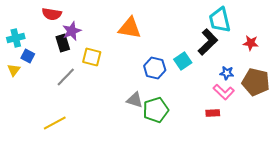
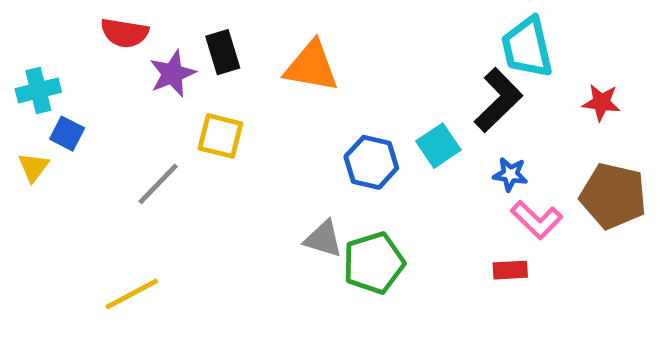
black rectangle: (63, 43) -> (223, 52), moved
blue star: (227, 73) -> (510, 174), moved

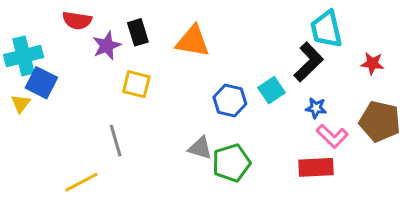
cyan cross: (38, 90) -> (24, 56), size x1.4
blue square: (67, 134) -> (41, 83), size x1.5
gray line: (158, 184) -> (116, 141), moved, turned -60
red rectangle: (510, 270) -> (316, 167), size x1.6

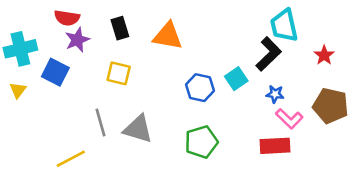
purple star: (107, 46) -> (77, 40), moved
red star: (372, 63) -> (324, 55), turned 30
blue square: (41, 83) -> (55, 72), moved
gray triangle: (200, 148) -> (138, 129), moved, size x1.4

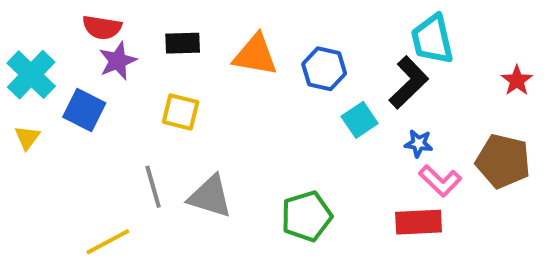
black rectangle: (120, 28) -> (183, 43), turned -75
cyan cross: (20, 49) -> (31, 75), turned -32
red star: (324, 55) -> (517, 81), moved
blue hexagon: (200, 88) -> (324, 69), moved

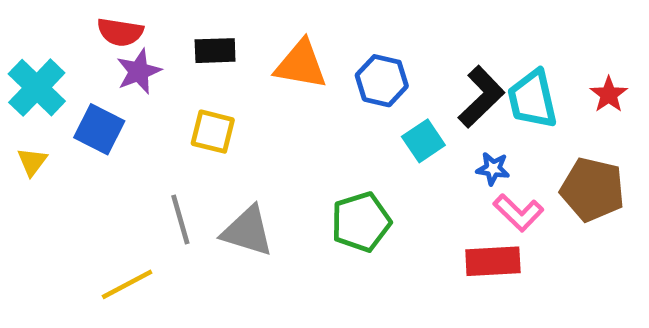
cyan trapezoid: (432, 39) -> (532, 99), moved
green pentagon: (306, 216) -> (361, 222), moved

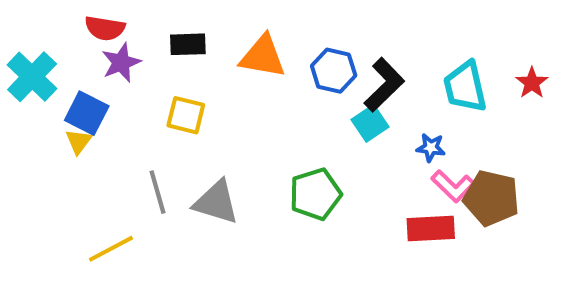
black L-shape: (481, 97) -> (384, 85), moved
yellow triangle: (32, 162) -> (79, 141), moved
brown pentagon: (592, 189) -> (491, 198), moved

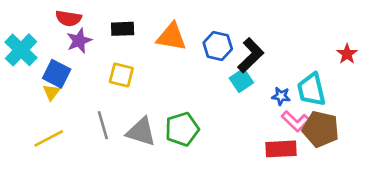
cyan trapezoid: (465, 87) -> (311, 90), moved
green pentagon: (315, 194) -> (182, 129), moved
yellow line: (111, 249) -> (49, 138), moved

